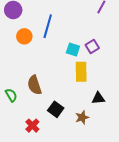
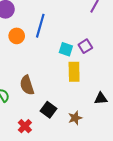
black triangle: (98, 98) -> (101, 98), moved

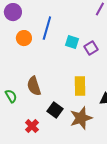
cyan square: (66, 49) -> (72, 42), moved
yellow rectangle: (74, 72) -> (80, 86), moved
brown star: (75, 118) -> (81, 118), size x1.6

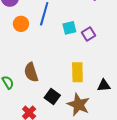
cyan square: (72, 42) -> (69, 28), turned -32
brown star: (81, 118) -> (78, 105), turned -30

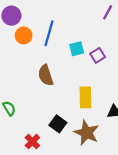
orange circle: (21, 24) -> (24, 35), moved
brown semicircle: (31, 72) -> (46, 75), moved

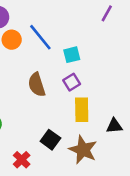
blue line: (49, 33) -> (40, 37), turned -55
purple square: (98, 55) -> (72, 82), moved

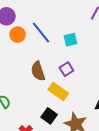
cyan square: (72, 55) -> (70, 40), moved
yellow rectangle: (82, 110) -> (58, 92), moved, turned -54

